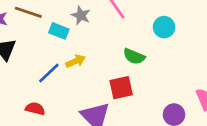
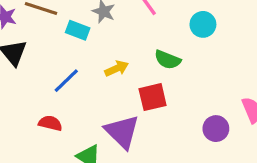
yellow arrow: (75, 61) -> (117, 69), moved

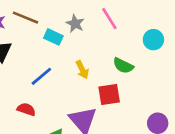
yellow arrow: (117, 69) -> (82, 70), turned 84

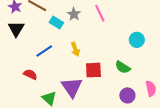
cyan circle: (153, 40) -> (137, 40), moved
green semicircle: (123, 66) -> (123, 67), moved

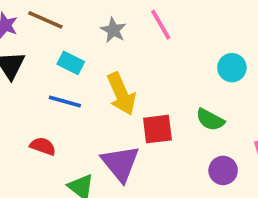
cyan rectangle: (56, 22) -> (71, 63), moved
yellow arrow: (75, 49) -> (121, 94), size x1.6
blue line: (44, 51) -> (65, 101), turned 54

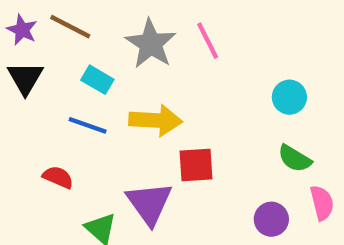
gray star: (113, 30) -> (151, 44), size x1.6
yellow arrow: (121, 94) -> (156, 120), turned -66
green semicircle: (210, 120) -> (295, 158), moved

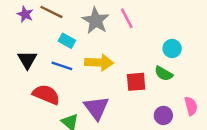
black triangle: (25, 78) -> (27, 60), moved
green semicircle: (295, 158) -> (164, 74), moved
red square: (196, 165) -> (136, 82), moved
red semicircle: (58, 177) -> (46, 95), size x1.6

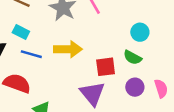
cyan rectangle: (67, 41) -> (21, 32), moved
purple triangle: (96, 108) -> (92, 94), moved
purple circle: (163, 115) -> (135, 87), moved

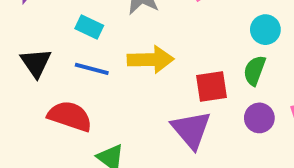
cyan rectangle: (21, 32) -> (89, 27), moved
green semicircle: (133, 57) -> (255, 70), turned 84

